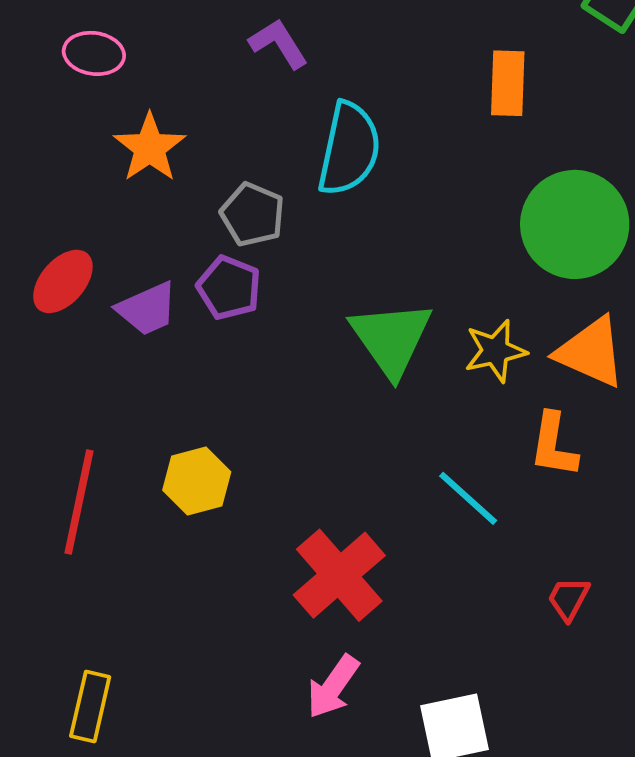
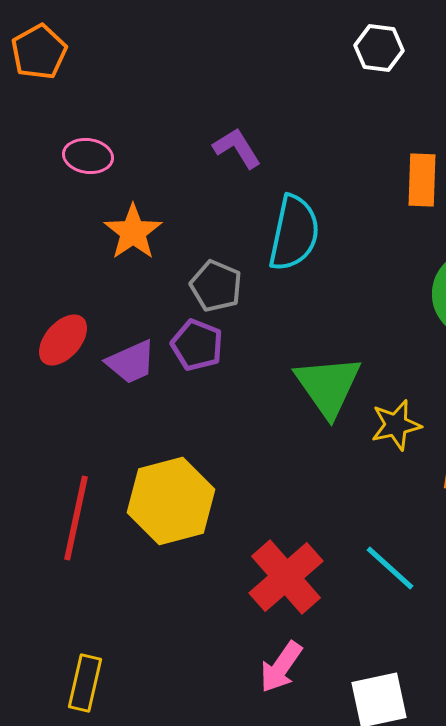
yellow star: (495, 351) -> (396, 425), moved
yellow hexagon: (197, 481) -> (171, 501), size x1.6
cyan line: (468, 498) -> (390, 568), moved

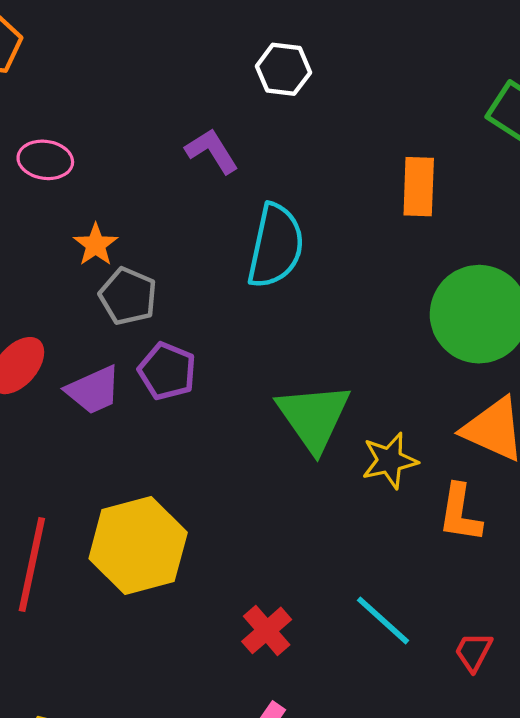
white hexagon: (379, 48) -> (283, 69), moved
orange star: (133, 232) -> (96, 245), size x0.7
gray pentagon: (216, 286) -> (128, 296), moved
red cross: (286, 577) -> (267, 630), size x0.6

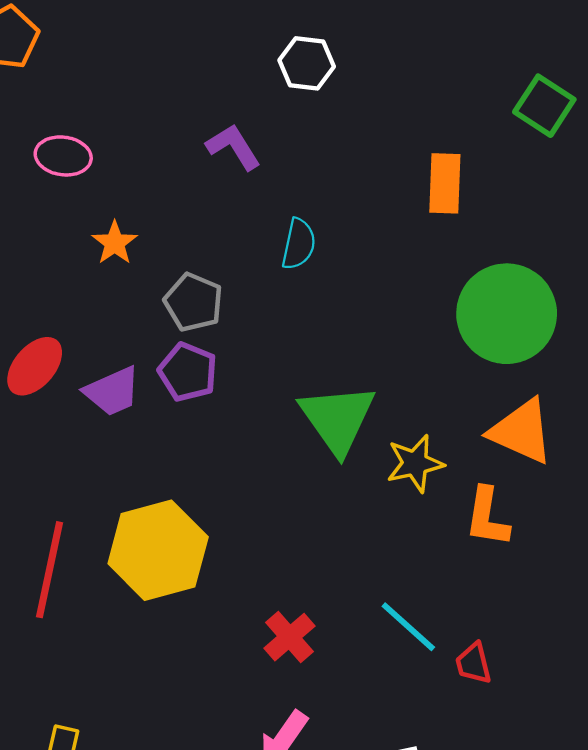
cyan semicircle: (276, 246) -> (299, 244), size x0.6
gray pentagon: (128, 296) -> (193, 302), moved
red trapezoid: (473, 652) -> (473, 663), moved, turned -42

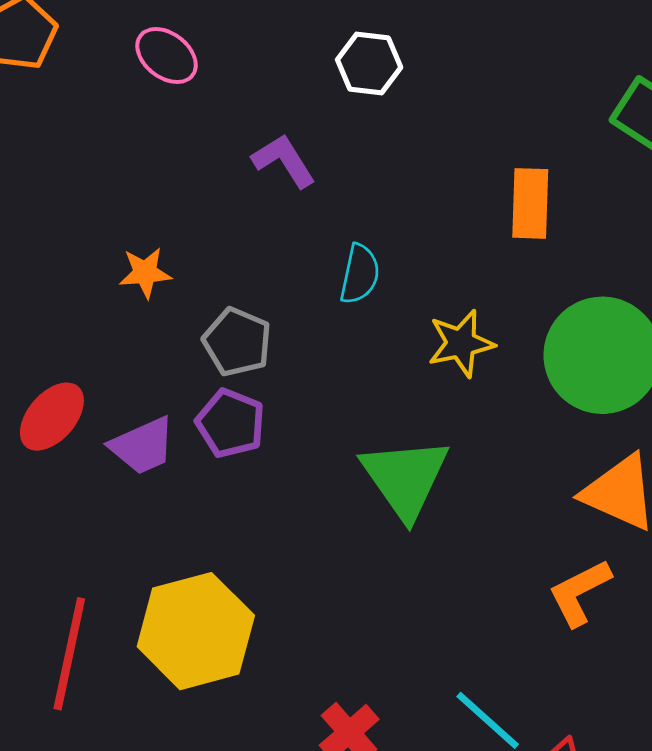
pink ellipse: (63, 156) -> (167, 55), moved, turned 30
orange star: (115, 243) -> (145, 273), turned 30
yellow star: (415, 463) -> (461, 343), moved
orange L-shape: (487, 517) -> (580, 592), turned 54

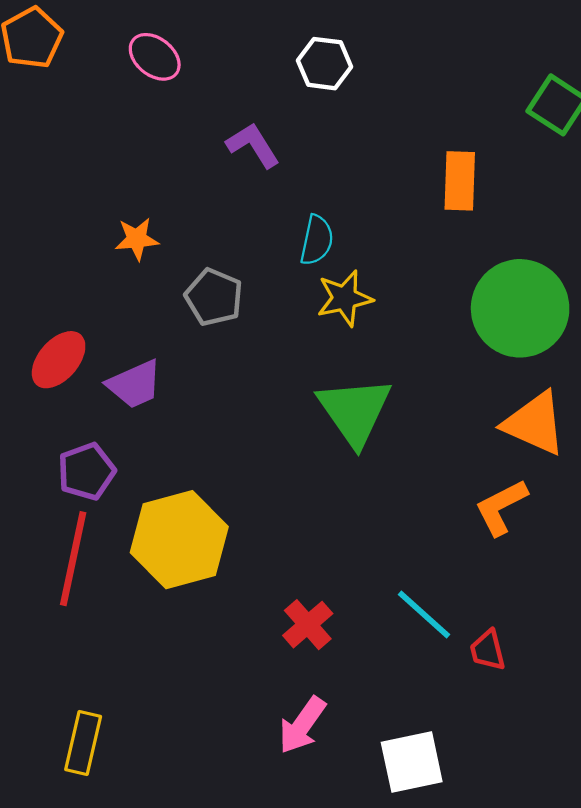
yellow star: (461, 343) -> (345, 298), moved
purple pentagon: (230, 423) -> (86, 471), moved, turned 30

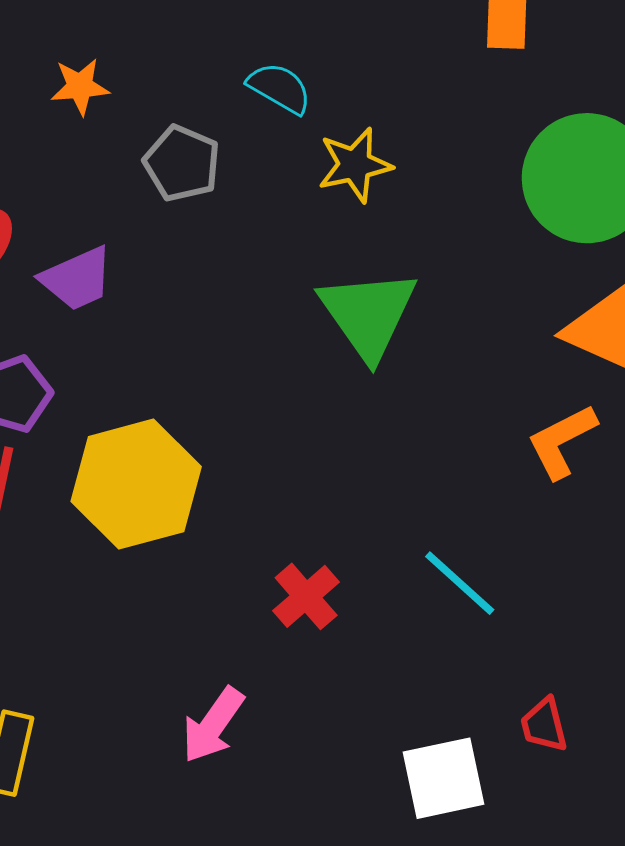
cyan semicircle: (317, 240) -> (279, 88), moved, turned -72
red trapezoid: (488, 650) -> (544, 725), moved
pink arrow: (302, 725) -> (213, 725), moved

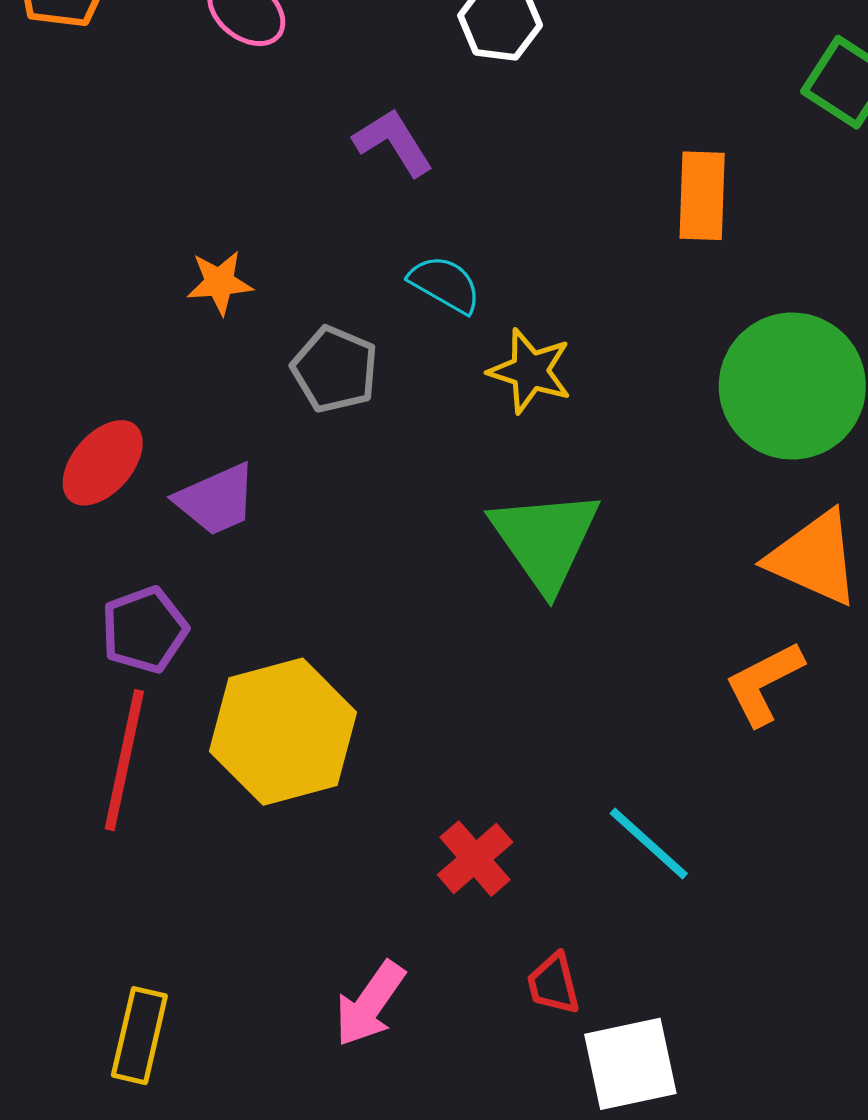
yellow star: (355, 165) -> (530, 371), turned 30
red trapezoid: (544, 725) -> (554, 984), moved

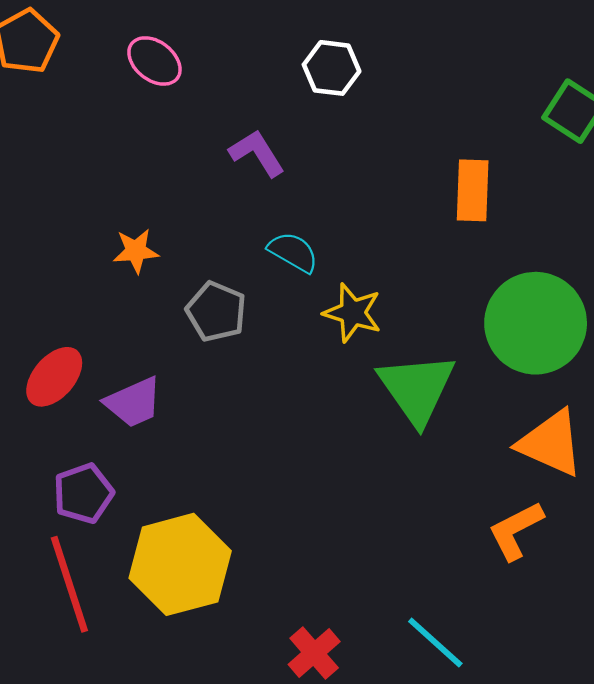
green triangle: (545, 540) -> (417, 388), moved
red line: (124, 760) -> (69, 584), turned -30

